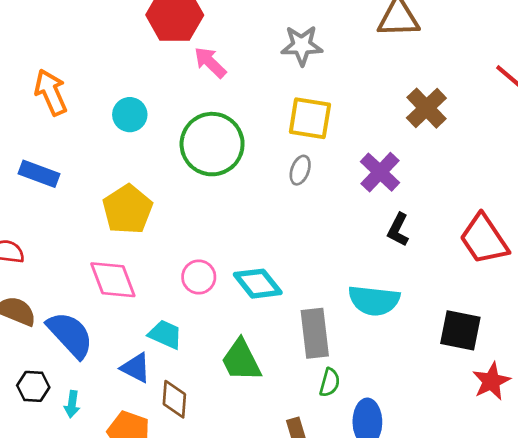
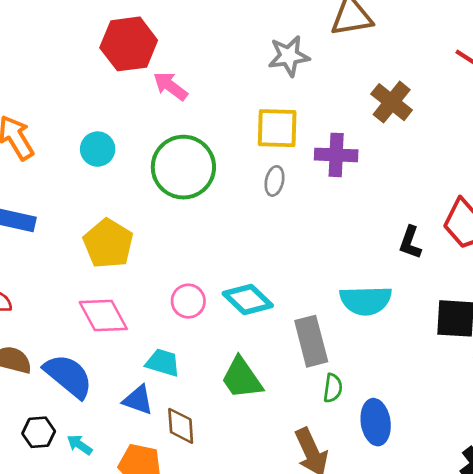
gray star: (302, 45) -> (289, 56), moved
purple cross: (380, 172) -> (336, 155), moved, turned -33
black L-shape: (398, 230) -> (410, 242), moved
cyan arrow: (72, 404) -> (80, 445), turned 125

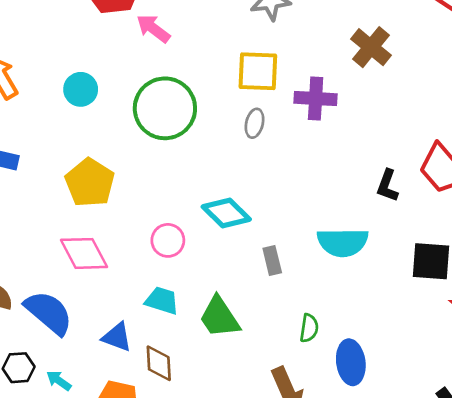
cyan diamond: (248, 299) -> (226, 213), moved
gray rectangle: (311, 341) -> (272, 260), moved, size x0.6
cyan trapezoid: (163, 363) -> (162, 301), moved

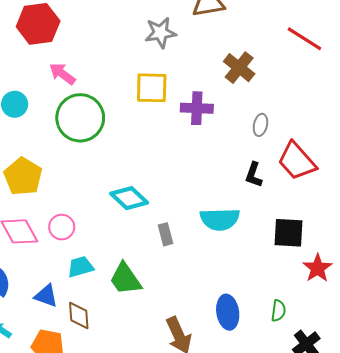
pink arrow: (153, 28) -> (62, 74), moved
gray ellipse: (254, 123) -> (260, 125), moved
pink circle: (168, 240) -> (62, 227), moved
cyan trapezoid: (162, 301) -> (80, 267), turned -32
green semicircle: (309, 328) -> (278, 311), moved

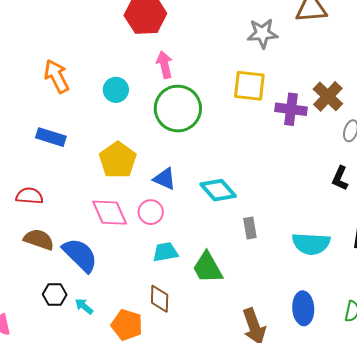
brown cross: (239, 68) -> (328, 96), moved
pink arrow: (62, 74) -> (164, 65), turned 36
cyan semicircle: (220, 219) -> (311, 244), moved
blue triangle: (46, 296) -> (165, 179), moved

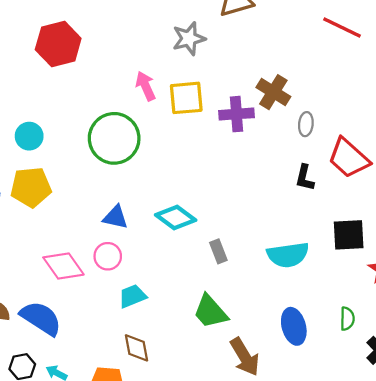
pink arrow: (164, 65) -> (146, 86), moved
cyan circle: (116, 90) -> (29, 136), moved
yellow pentagon: (118, 160) -> (31, 187), moved, turned -30
green trapezoid: (207, 268) -> (210, 312), moved

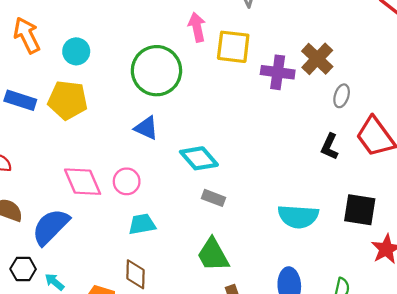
blue triangle: (115, 217) -> (146, 128), moved
gray rectangle: (218, 251) -> (214, 198), moved, turned -60
blue semicircle: (41, 318) -> (51, 227), turned -90

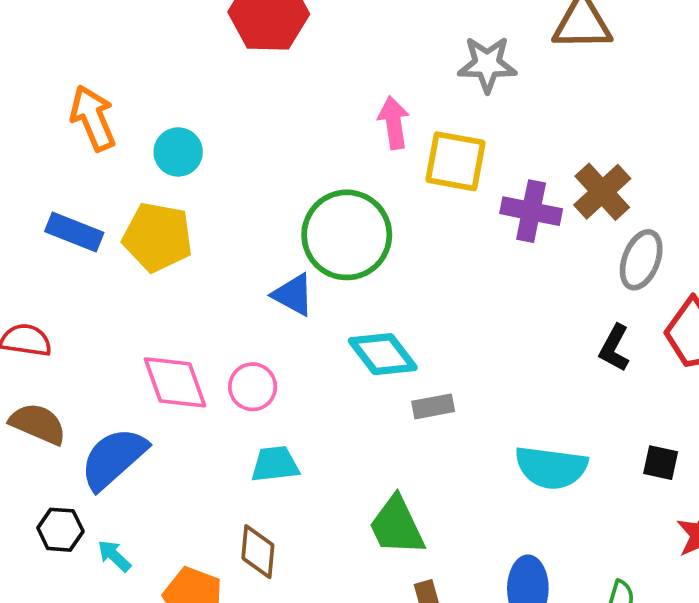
green circle: (156, 71) -> (347, 235), moved
gray ellipse: (342, 96) -> (641, 260), size x1.4
gray rectangle: (214, 198) -> (433, 406), moved, turned -35
black square: (360, 210) -> (661, 463), size x0.6

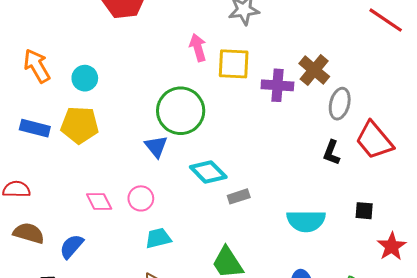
blue triangle: (293, 295) -> (156, 146), turned 30
pink diamond: (175, 382) -> (99, 202), size x0.7
blue semicircle: (114, 458) -> (72, 246), size x0.7

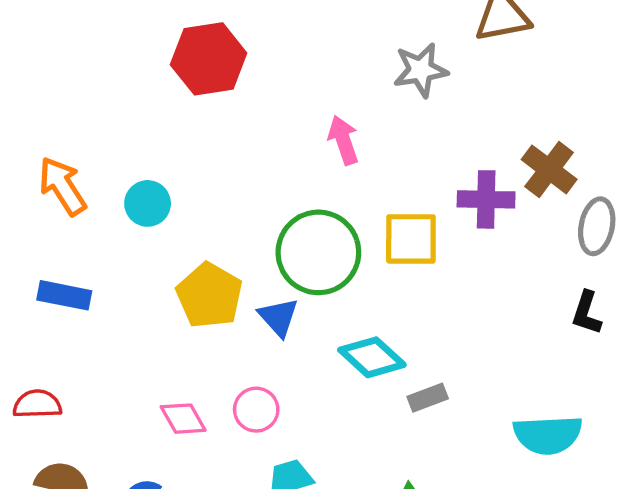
yellow square: (234, 64) -> (411, 239), moved
yellow pentagon: (80, 125) -> (209, 295), moved, turned 30

